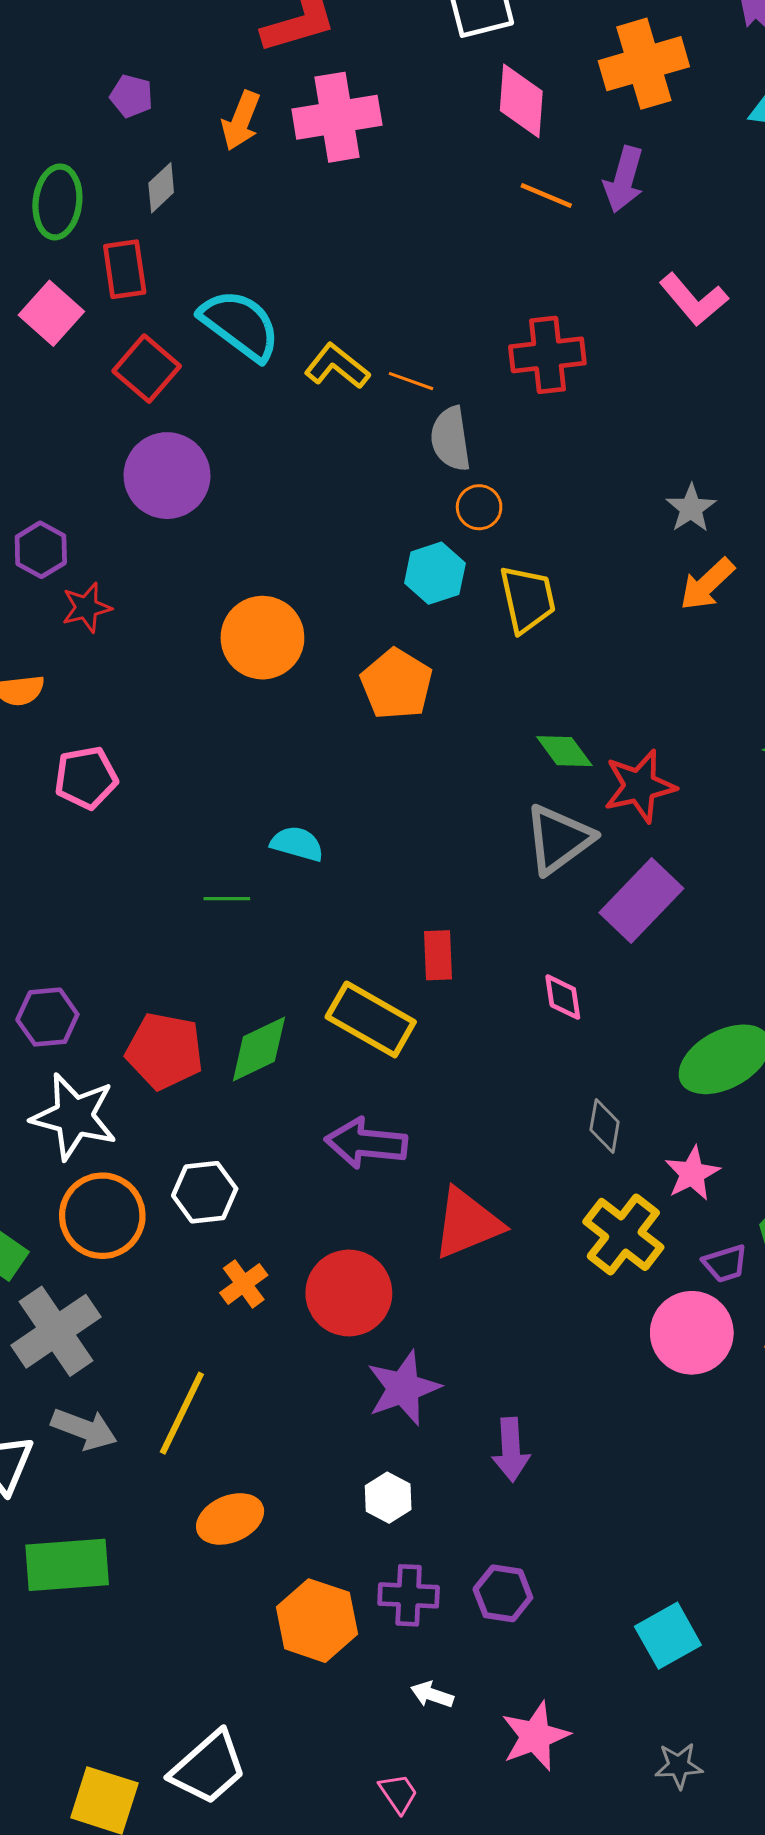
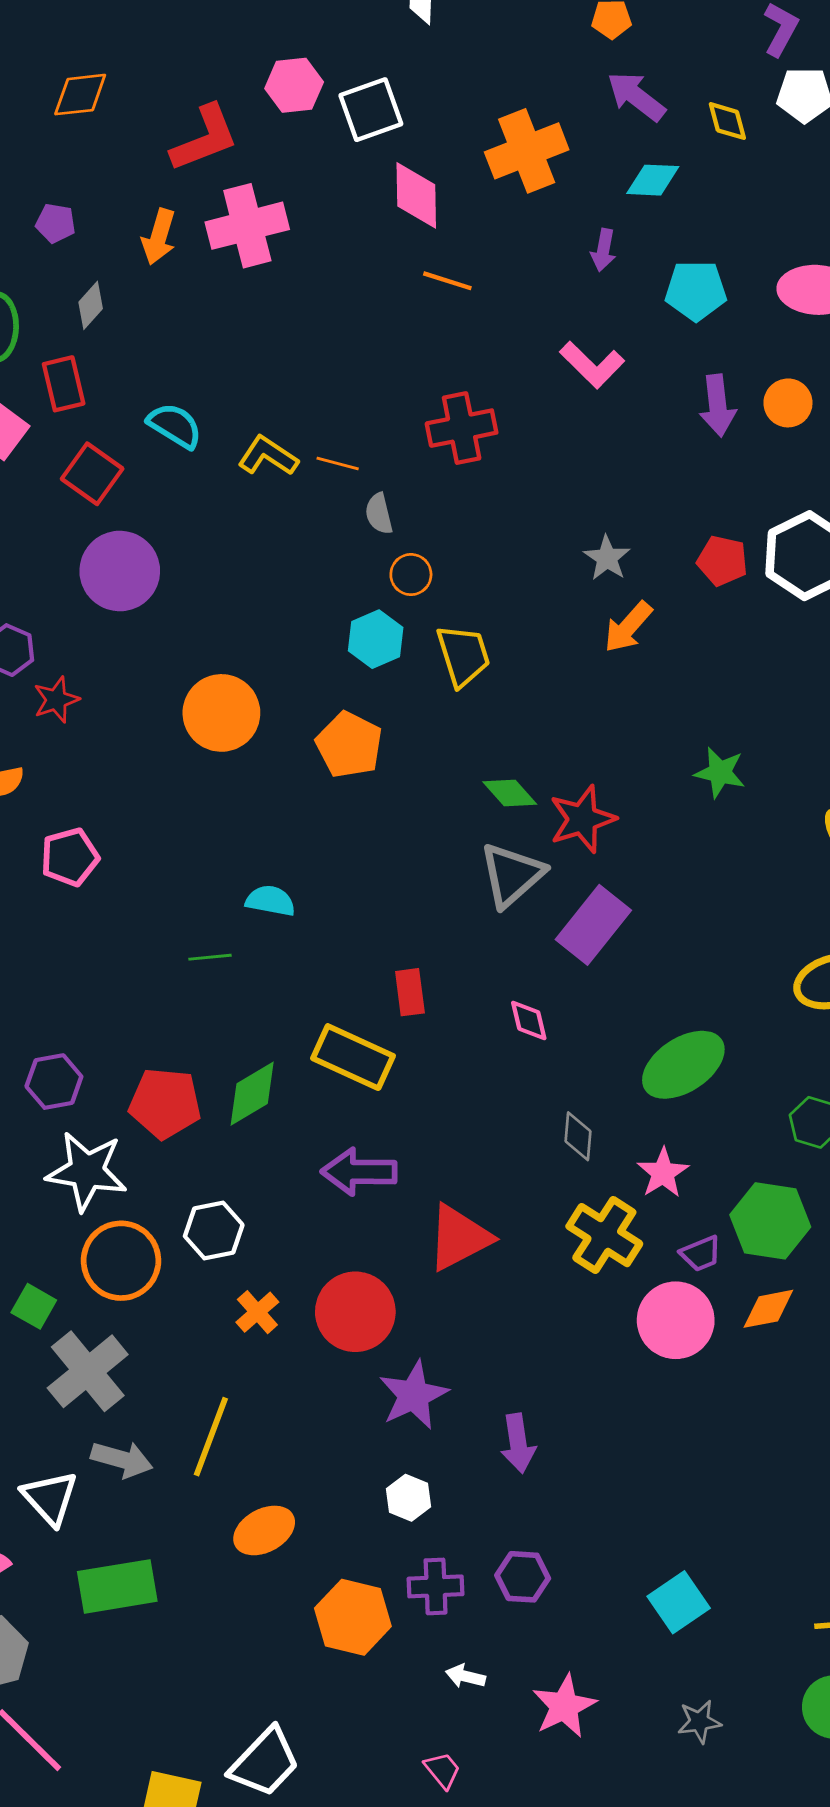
purple arrow: (624, 179) -> (603, 250), moved, size x0.7
cyan semicircle: (240, 325) -> (175, 426), size x0.7
gray semicircle: (451, 439) -> (379, 514), size x0.7

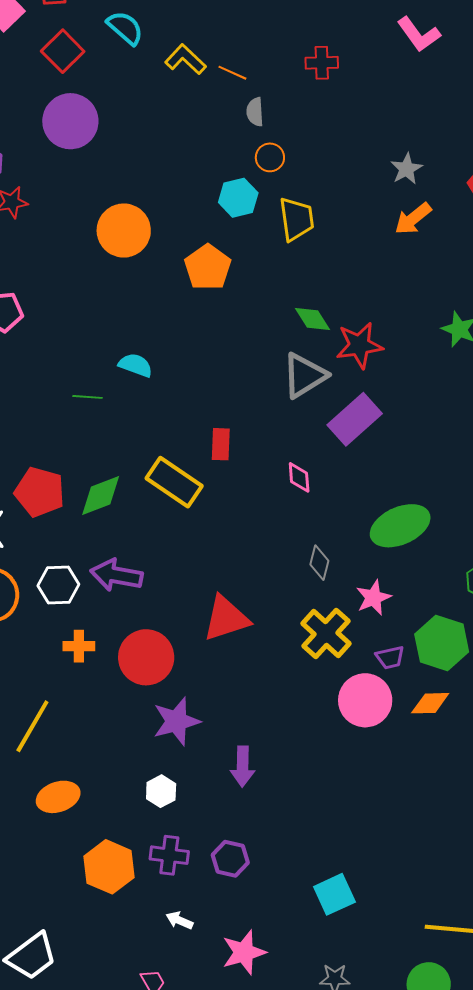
red cross: (462, 428) -> (322, 63), size x0.7
purple arrow: (359, 1172) -> (116, 575), moved
orange cross: (257, 1312) -> (79, 646), turned 32

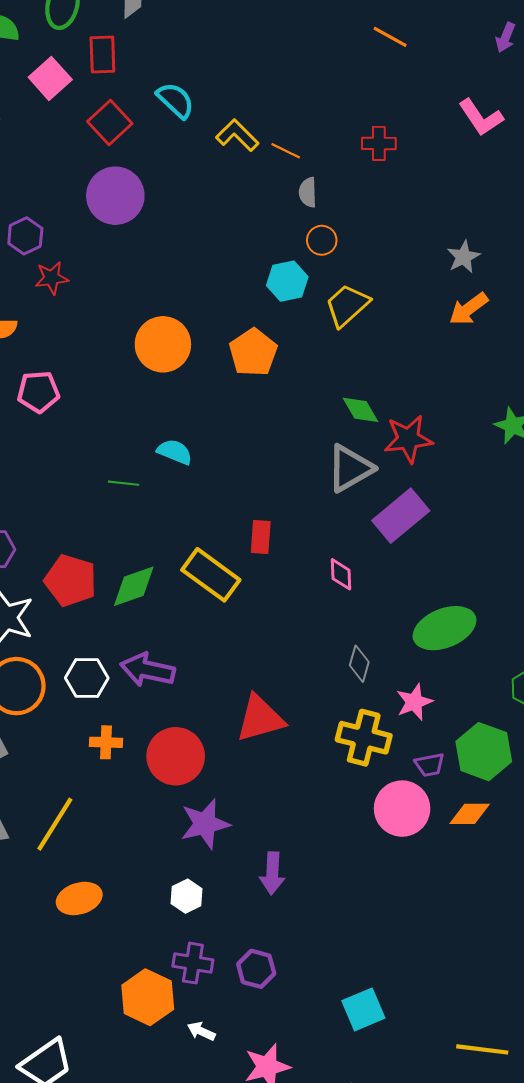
yellow trapezoid: (296, 219) -> (347, 305), turned -126
orange circle: (124, 231) -> (163, 344), moved
yellow cross: (326, 633) -> (364, 738), turned -30
orange hexagon: (109, 867) -> (148, 997), moved

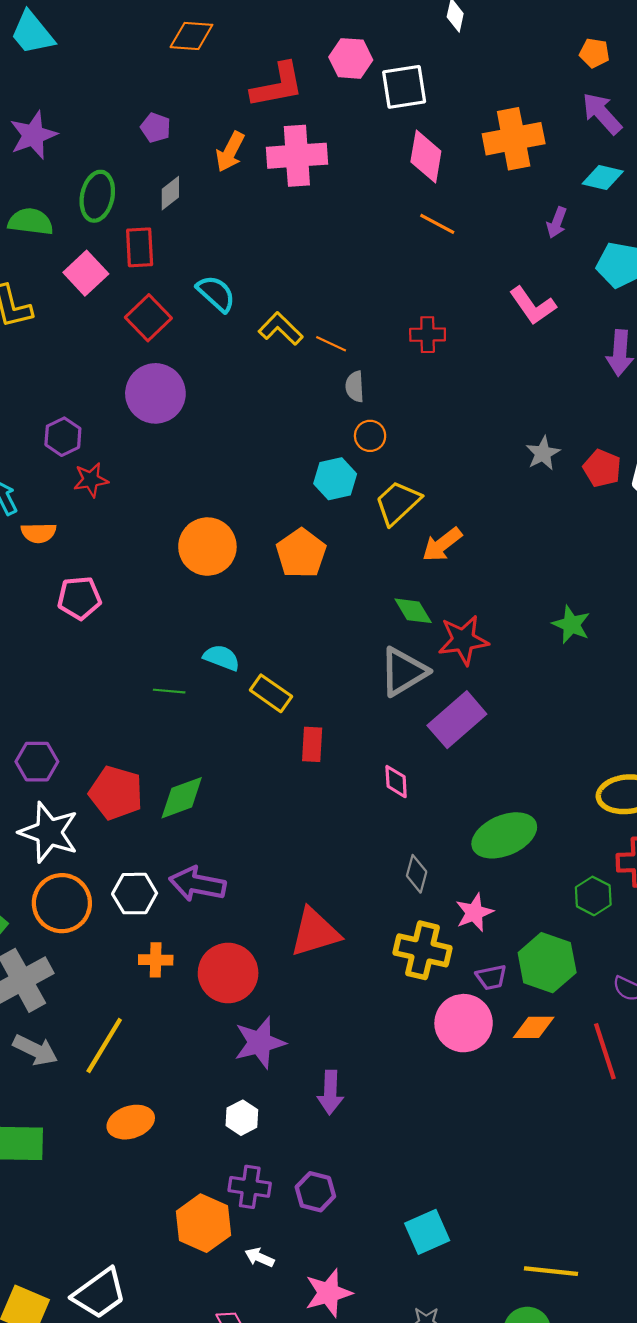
gray star: (463, 257) -> (543, 453), moved
orange arrow: (469, 309) -> (442, 544), moved
yellow rectangle: (211, 575) -> (271, 693), moved, size x0.7

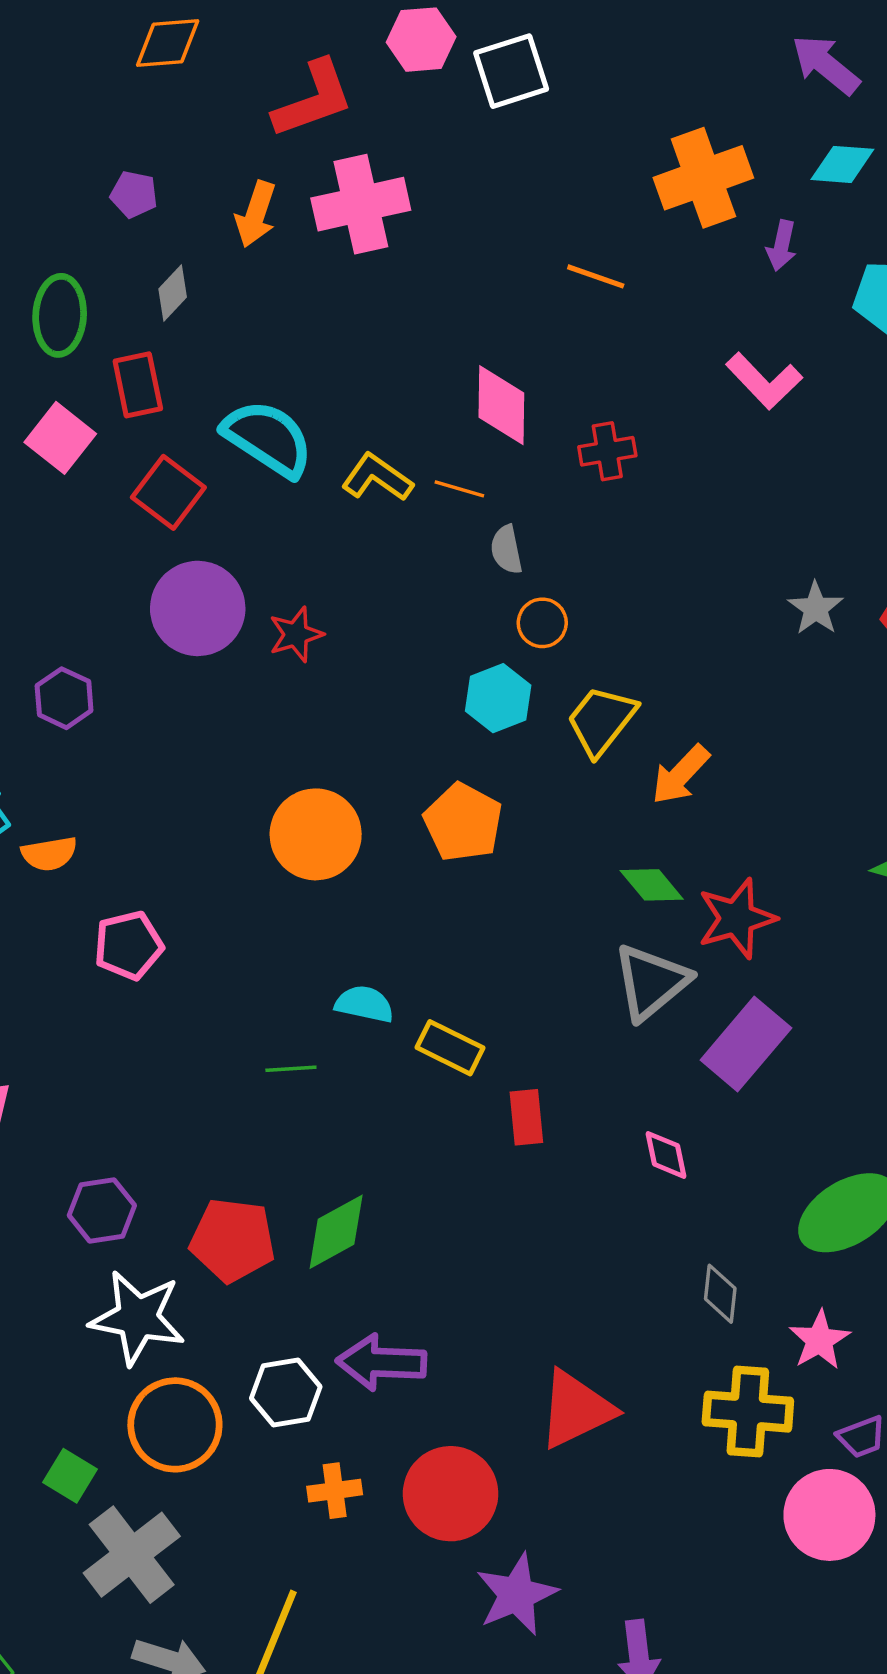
orange cross: (514, 139) -> (703, 178), moved
pink diamond: (426, 156) -> (501, 405), moved
cyan semicircle: (216, 294) -> (268, 438), size x1.4
red star: (91, 480) -> (296, 634), moved

